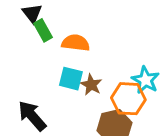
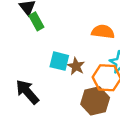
orange semicircle: (76, 43) -> (103, 32), moved

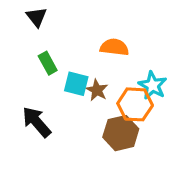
green rectangle: (36, 21) -> (48, 63), moved
orange semicircle: (103, 32) -> (114, 47), moved

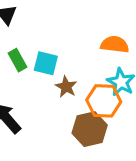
orange semicircle: (114, 47) -> (115, 44), moved
cyan square: (76, 84) -> (46, 63), moved

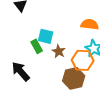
green rectangle: (18, 60) -> (37, 46), moved

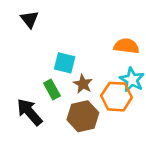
green rectangle: (37, 46) -> (52, 90), moved
brown hexagon: (74, 78) -> (83, 116), moved

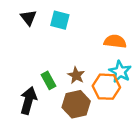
cyan square: (65, 63) -> (60, 20), moved
black arrow: (29, 112) -> (28, 100), turned 56

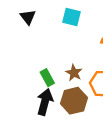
cyan square: (60, 20) -> (72, 17), moved
black arrow: (28, 100) -> (45, 102), moved

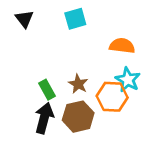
cyan square: (72, 17) -> (75, 19), turned -30

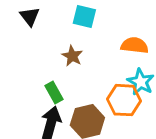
cyan square: (75, 19) -> (84, 16), turned 30
brown star: (78, 84) -> (72, 56), moved

